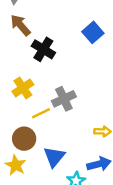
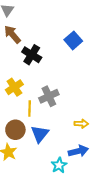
yellow line: (41, 113) -> (30, 108), turned -63
blue triangle: (54, 157) -> (40, 134), moved

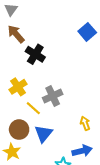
blue square: (73, 40) -> (87, 32), moved
yellow line: (30, 108) -> (33, 108), turned -49
yellow arrow: (81, 124) -> (85, 123), turned -112

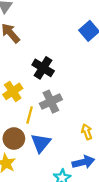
black cross: (35, 54) -> (43, 68), moved
yellow line: (33, 108) -> (30, 115), turned 63

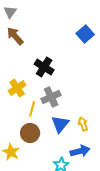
brown circle: (14, 139) -> (30, 133), moved
blue triangle: (41, 143) -> (60, 124), moved

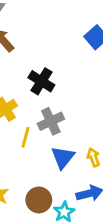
brown circle: (30, 133) -> (39, 200), moved

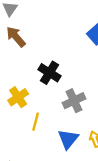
gray cross: (51, 121) -> (74, 101), moved

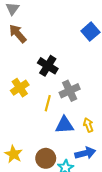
yellow line: (36, 122) -> (48, 103), moved
blue triangle: (68, 139) -> (64, 125), turned 48

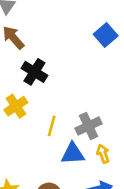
black cross: (48, 66) -> (34, 72), moved
gray cross: (70, 91) -> (89, 126), moved

